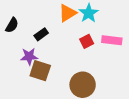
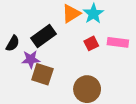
black semicircle: (12, 25) -> (13, 43), moved
black rectangle: (41, 34) -> (43, 36), size x1.6

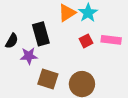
black rectangle: (43, 36) -> (41, 34), turned -70
brown square: (42, 74) -> (48, 79), moved

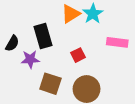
red square: (86, 41) -> (78, 55), moved

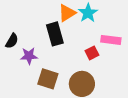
black rectangle: (43, 36) -> (55, 34), moved
red square: (78, 55) -> (92, 53), moved

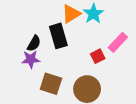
pink rectangle: (111, 40) -> (118, 42), turned -54
black semicircle: (12, 41) -> (34, 43), moved

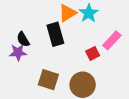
black semicircle: (34, 43) -> (23, 39), moved, turned 119
purple star: (31, 59) -> (18, 52), moved

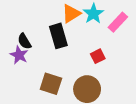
pink rectangle: (112, 40) -> (118, 22), moved
purple star: (18, 52) -> (19, 55), turned 30

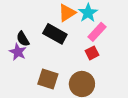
pink rectangle: (118, 22) -> (97, 32), moved
black rectangle: (58, 36) -> (55, 34), turned -45

